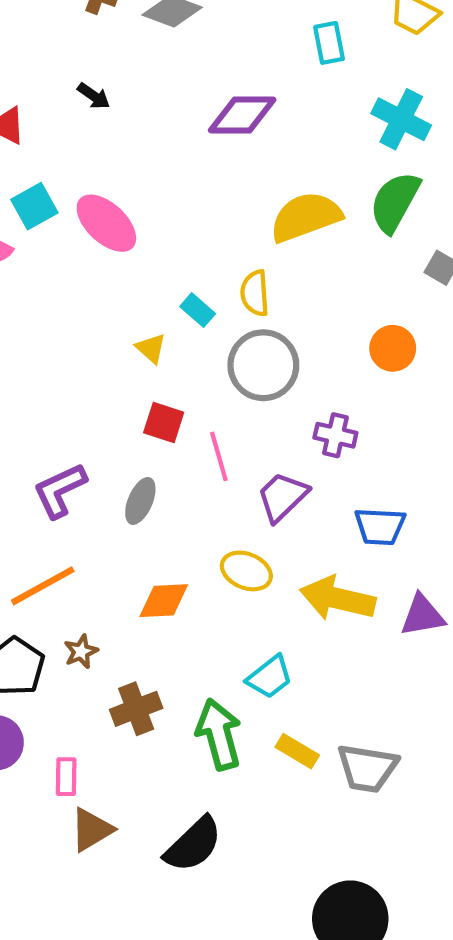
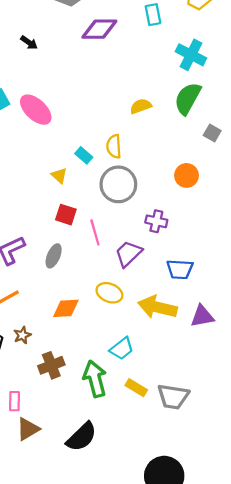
purple diamond: (242, 115) -> (99, 29), moved
yellow semicircle: (306, 217) -> (141, 106), size x0.6

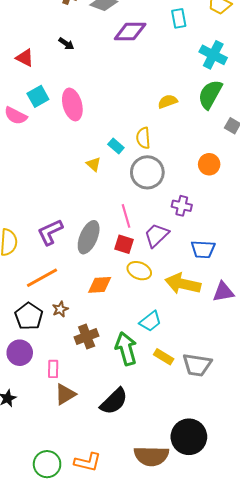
pink ellipse: (36, 110) -> (72, 104), turned 32
red square: (66, 215) -> (124, 244), moved
gray ellipse: (54, 256) -> (89, 237), size x1.5

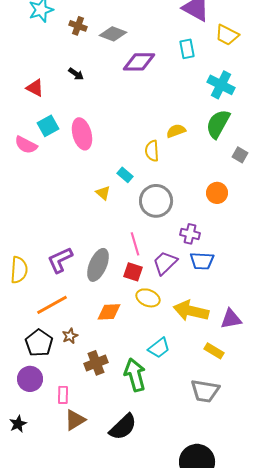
yellow semicircle: (143, 138) -> (152, 151), moved
blue trapezoid: (203, 249) -> (202, 261), moved
yellow rectangle: (164, 357) -> (214, 351), moved

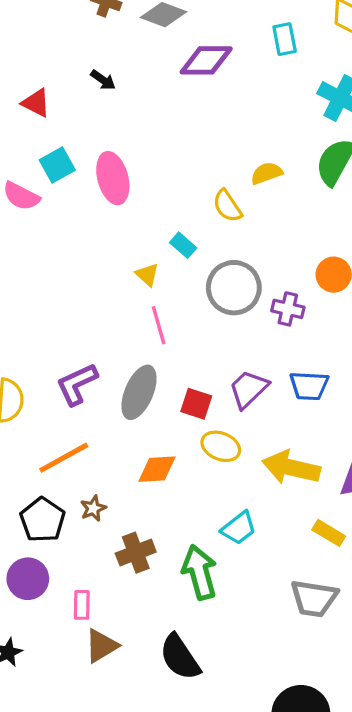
yellow semicircle: (152, 151) -> (227, 206), turned -30
purple cross: (190, 234) -> (288, 309), moved
pink line: (135, 244) -> (159, 325), moved
black semicircle: (123, 427) -> (180, 657), turned 100

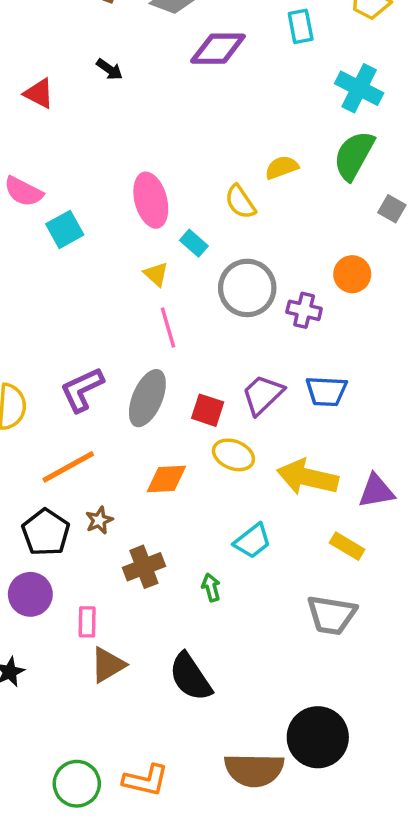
cyan square: (57, 165) -> (65, 229), moved
pink ellipse: (113, 178) -> (151, 200), moved
green arrow: (199, 572) -> (211, 587), size x0.5

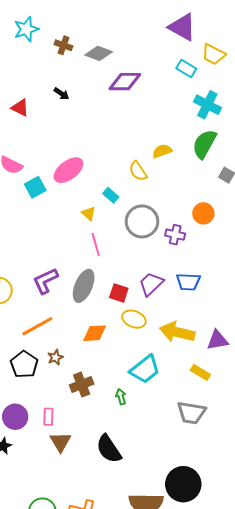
cyan rectangle: (301, 26) -> (186, 68), moved, turned -48
pink ellipse: (151, 200) -> (69, 170), moved, turned 68
cyan trapezoid: (252, 541) -> (145, 369), size x1.4
purple circle: (30, 594) -> (15, 417), moved
brown triangle: (108, 665) -> (60, 442), turned -30

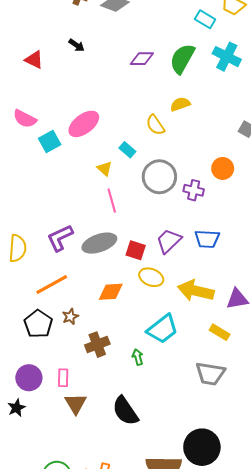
purple diamond: (125, 82) -> (142, 59), moved, size x0.7
green semicircle: (204, 144) -> (182, 59), moved
gray ellipse: (84, 286) -> (99, 243), turned 48

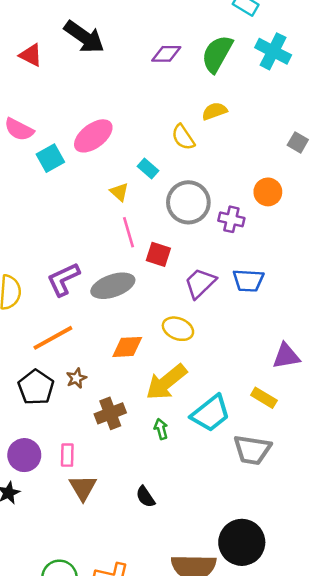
black arrow: (77, 45) -> (84, 37), size x2.0
red square: (136, 250) -> (158, 254), moved
yellow arrow: (196, 291) -> (166, 382), moved, turned -52
cyan trapezoid: (163, 329) -> (211, 413), moved
black semicircle: (125, 411) -> (145, 497), size x0.6

